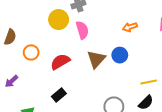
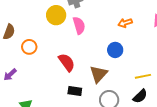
brown triangle: (96, 59) -> (99, 74), moved
red semicircle: (60, 62) -> (67, 62), moved, turned 84
black rectangle: (59, 95) -> (75, 91), moved, turned 48

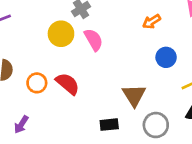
blue circle: (115, 50) -> (166, 57), moved
red semicircle: (67, 62) -> (68, 84), moved

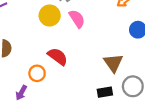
orange circle: (37, 83) -> (37, 73), moved
black rectangle: (109, 125) -> (105, 92), moved

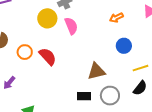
brown triangle: (113, 63) -> (96, 71), turned 42
orange circle: (37, 73) -> (25, 52), moved

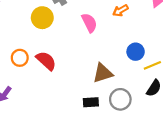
pink semicircle: (71, 26) -> (89, 23), moved
blue circle: (124, 46) -> (136, 52), moved

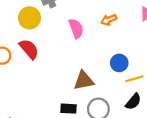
red semicircle: (46, 61) -> (29, 49), moved

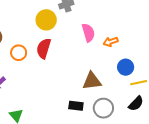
orange arrow: (109, 20) -> (111, 42), moved
red semicircle: (29, 49) -> (44, 48), turned -126

